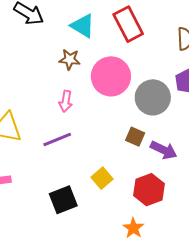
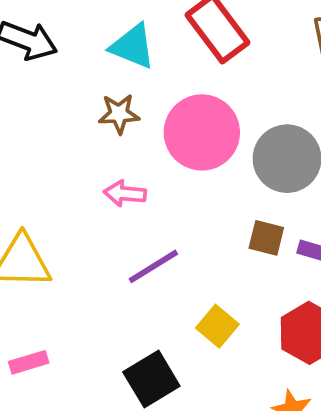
pink arrow: (66, 101) -> (125, 194), turned 95
purple line: (57, 140) -> (153, 266), moved

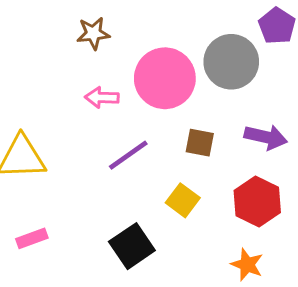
pink circle: (202, 132) -> (165, 78), moved
brown square: (266, 238) -> (200, 143), moved

